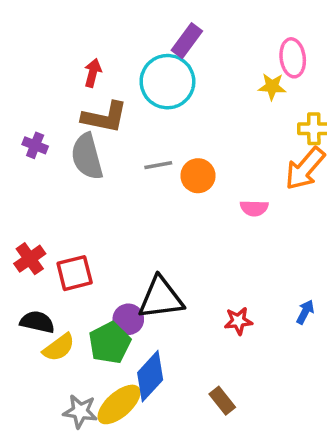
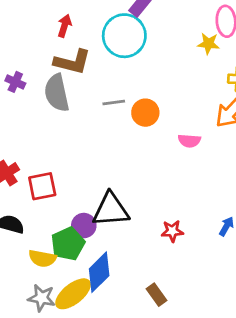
yellow semicircle: (59, 347) -> (42, 258), moved, turned 44

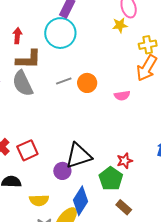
green pentagon: (68, 244) -> (111, 179), moved

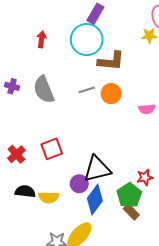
brown L-shape: (29, 59) -> (111, 61), moved
red square: (27, 150) -> (52, 149), moved
yellow semicircle: (39, 200) -> (49, 197), moved
blue diamond: (80, 201) -> (95, 200), moved
brown rectangle: (124, 207) -> (131, 212), moved

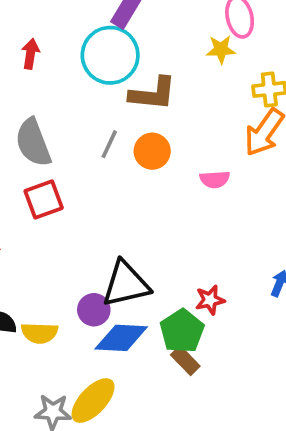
gray line: (87, 90) -> (109, 144), turned -49
red square: (52, 149) -> (44, 199), moved
blue diamond: (95, 200) -> (121, 338), turned 56

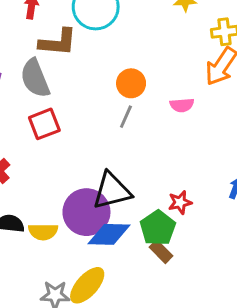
brown L-shape: (153, 94) -> (58, 42), moved
gray line: (109, 144) -> (126, 117), moved
purple circle: (94, 310) -> (86, 212), size x1.8

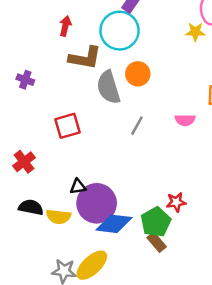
gray semicircle: (35, 78) -> (109, 87), moved
orange circle: (131, 83) -> (138, 74), moved
black triangle: (112, 191) -> (78, 187), moved, size x0.5

